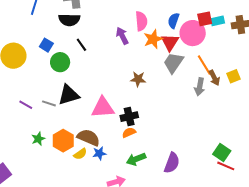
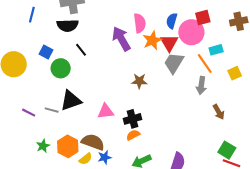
cyan rectangle: (218, 21) -> (216, 50), moved
purple arrow: (122, 36) -> (121, 39), size x1.4
brown arrow: (214, 78) -> (219, 112), moved
pink triangle: (103, 108) -> (106, 111), size x0.7

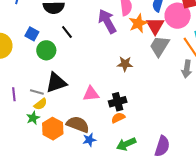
purple line: (29, 113) -> (14, 94), turned 56
green star: (43, 146) -> (33, 118), moved
yellow semicircle: (86, 159) -> (41, 104), moved

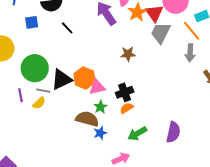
blue square: (32, 34) -> (32, 22), moved, turned -32
green circle: (46, 50) -> (35, 68), moved, size x1.4
yellow semicircle: (41, 104) -> (39, 103), moved
green star: (33, 118) -> (100, 107), moved
orange hexagon: (53, 129) -> (84, 78), moved

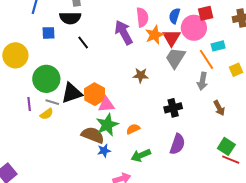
black cross: (125, 92) -> (173, 108), moved
green star: (100, 107) -> (107, 125), size x1.6
purple semicircle: (173, 132) -> (177, 144), moved

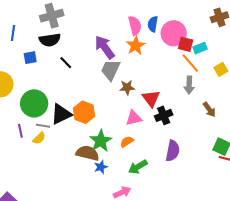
red square: (206, 13) -> (186, 44), moved, turned 35
pink semicircle: (142, 17) -> (135, 26), moved
red triangle: (171, 38) -> (151, 98), moved
gray trapezoid: (175, 58) -> (111, 70), moved
pink triangle: (106, 105) -> (134, 118), moved

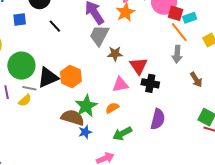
black cross: (164, 115) -> (150, 83), turned 30

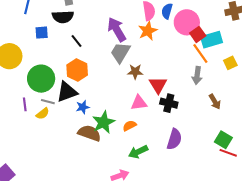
red square: (175, 13) -> (198, 34), turned 35
cyan rectangle: (190, 18) -> (212, 40), size x1.5
orange hexagon: (71, 77) -> (77, 70), moved
blue star: (85, 132) -> (83, 107), moved

